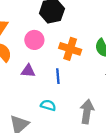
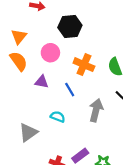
blue line: (58, 76) -> (70, 90), turned -32
gray arrow: (87, 112) -> (96, 110), moved

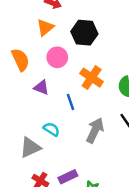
orange triangle: (19, 37) -> (45, 27), moved
gray triangle: (28, 133) -> (30, 148), moved

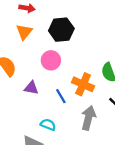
pink circle: (57, 57) -> (51, 60), moved
orange cross: (92, 78) -> (83, 84), moved

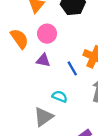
pink circle: (51, 60) -> (47, 34), moved

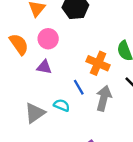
blue line: (72, 68) -> (79, 87), moved
gray triangle: (44, 117) -> (35, 113), moved

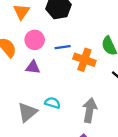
blue line: (79, 87) -> (63, 47), moved, turned -63
gray arrow: (104, 98) -> (90, 110), moved

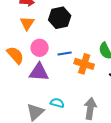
purple triangle: (33, 67) -> (39, 72), size x1.5

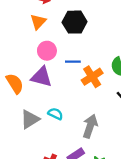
orange semicircle: (15, 55) -> (15, 84), moved
orange cross: (84, 64) -> (92, 77), turned 30

